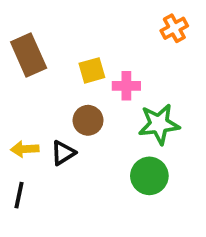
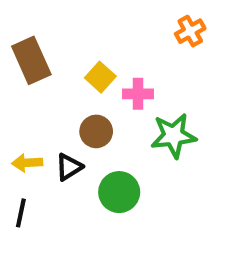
yellow square: (92, 70) -> (100, 77), turned -32
green circle: (149, 176) -> (119, 192), moved

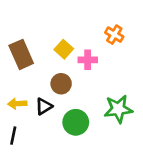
orange cross: (190, 31) -> (114, 35), moved, turned -30
brown rectangle: (31, 60) -> (21, 54), moved
green star: (173, 136) -> (118, 109), moved

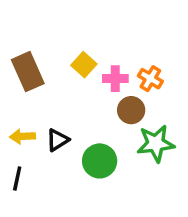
orange cross: (114, 35) -> (150, 79), moved
brown circle: (61, 84) -> (131, 110), moved

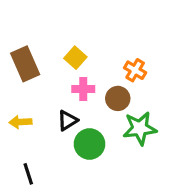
pink cross: (115, 79) -> (83, 89), moved
black triangle: (58, 140) -> (68, 120), moved
black line: (17, 178) -> (28, 174), moved, turned -30

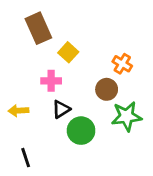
brown rectangle: (25, 64) -> (38, 28), moved
pink cross: (83, 89) -> (51, 81), moved

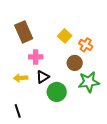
brown rectangle: (38, 28) -> (24, 32), moved
yellow square: (68, 52) -> (65, 36), moved
yellow arrow: (18, 111) -> (21, 78), moved

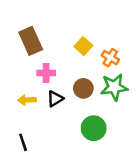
brown circle: (75, 63) -> (83, 88), moved
green star: (89, 82) -> (114, 87), moved
green circle: (57, 92) -> (94, 128), moved

